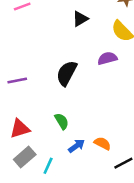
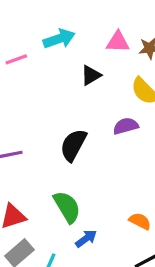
green semicircle: (62, 121) -> (67, 207), size x1.5
orange semicircle: (102, 143) -> (140, 221), moved

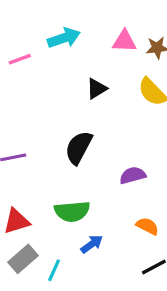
black triangle: (91, 75) -> (97, 89), moved
purple semicircle: (126, 126) -> (133, 175), moved
green semicircle: (67, 207) -> (72, 211), turned 116

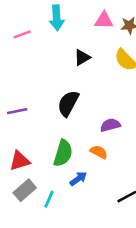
cyan arrow: (64, 38) -> (57, 18), turned 105
green semicircle: (72, 211) -> (63, 153), turned -68
orange semicircle: (147, 226) -> (99, 152), moved

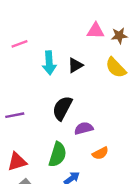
cyan arrow: (57, 18) -> (49, 63), moved
purple semicircle: (110, 125) -> (84, 128), moved
orange semicircle: (99, 152) -> (100, 153), moved, turned 126

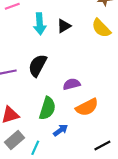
black semicircle: (62, 108) -> (38, 65), moved
orange semicircle: (100, 153) -> (87, 107), size x1.5

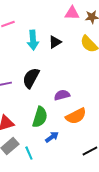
cyan line: (35, 148) -> (29, 153), turned -48

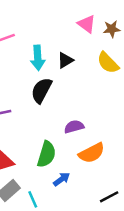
pink triangle: (72, 13) -> (87, 24), turned 35
black semicircle: (31, 78) -> (41, 90), moved

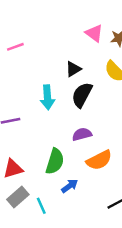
cyan arrow: (38, 58) -> (47, 97), moved
black semicircle: (41, 90) -> (82, 95), moved

